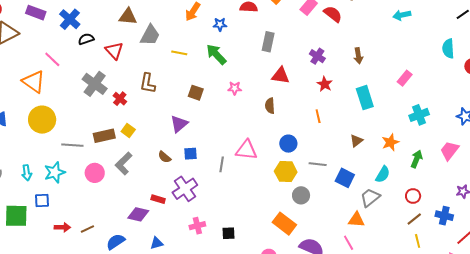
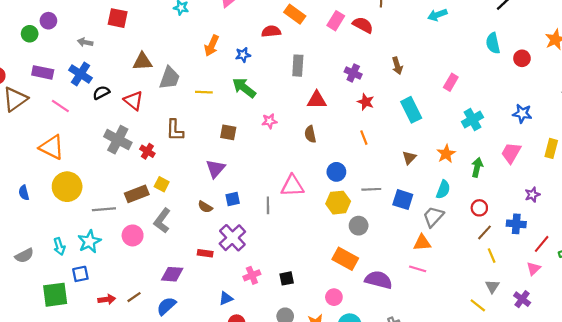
pink line: (52, 59) -> (60, 106), moved
purple diamond: (138, 214) -> (172, 274), moved
blue triangle: (157, 243) -> (226, 298), moved
pink line: (349, 243) -> (418, 269), turned -35

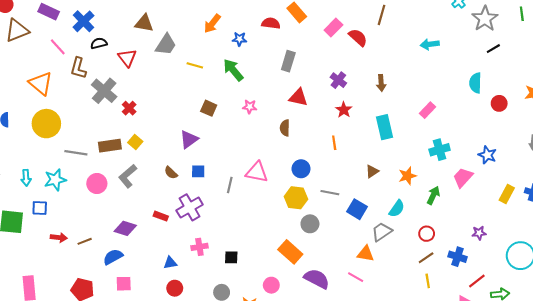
brown L-shape: (175, 130) -> (78, 68), moved
pink trapezoid: (511, 153) -> (463, 177), moved

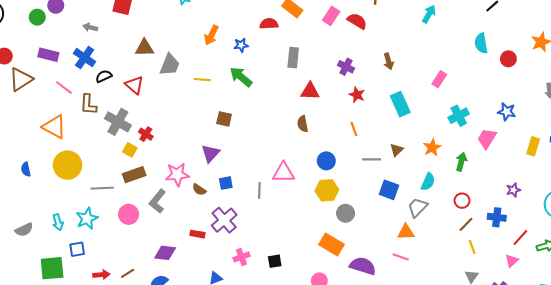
cyan arrow: (430, 44) -> (429, 14), turned 138
pink star: (250, 107) -> (177, 174), moved, size x1.6
yellow square: (135, 142) -> (130, 150), moved
gray line: (330, 193) -> (371, 159), moved

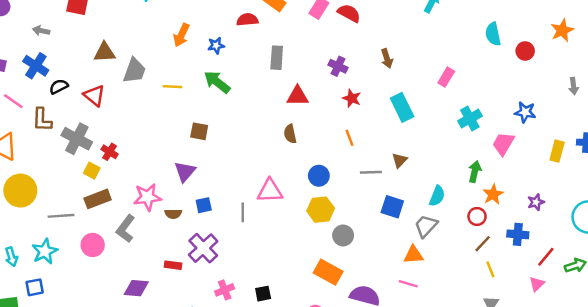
orange star: (432, 148) -> (493, 194), moved
brown semicircle: (199, 190) -> (173, 214), turned -32

